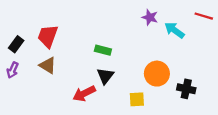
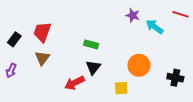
brown triangle: (48, 65) -> (42, 58), turned 35
purple arrow: (13, 70) -> (11, 70), moved
black cross: (186, 89) -> (175, 78), moved

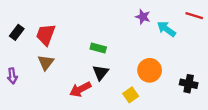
black rectangle: (14, 39) -> (17, 32), moved
purple arrow: (11, 70) -> (12, 76), turned -32
yellow square: (121, 88) -> (131, 95), turned -32

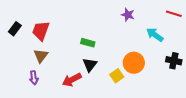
cyan arrow: (166, 29) -> (155, 35), moved
purple arrow: (12, 76) -> (34, 78), moved
black cross: (189, 84) -> (174, 61), moved
yellow square: (131, 95) -> (117, 76), moved

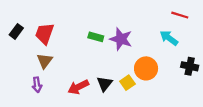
red line: (174, 14) -> (180, 15), moved
purple star: (128, 15) -> (121, 39), moved, size x1.5
green rectangle: (88, 43) -> (96, 37), moved
black triangle: (90, 65) -> (105, 84), moved

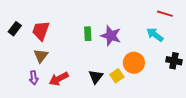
green rectangle: (96, 37) -> (88, 34), turned 72
red arrow: (78, 87) -> (59, 79), moved

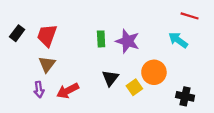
black cross: (174, 61) -> (185, 96), moved
black triangle: (96, 77) -> (110, 78), moved

